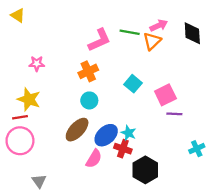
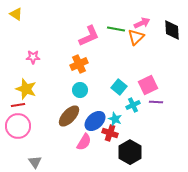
cyan square: (133, 84) -> (119, 87), moved
cyan cross: (197, 149) -> (133, 105), moved

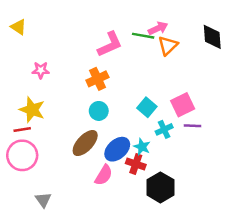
yellow triangle: (16, 14) -> (18, 27), moved
pink arrow: (142, 23) -> (158, 28), moved

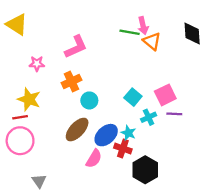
yellow triangle: (18, 27) -> (17, 24), size x1.5
pink arrow: (158, 28) -> (143, 26), turned 102
pink L-shape: (110, 44) -> (76, 47), moved
orange triangle: (168, 46) -> (152, 41), turned -36
orange cross: (97, 79) -> (71, 81), moved

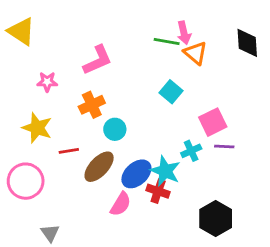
cyan square: (133, 97) -> (171, 92), moved
red line: (20, 117) -> (69, 151), moved
cyan star: (128, 133) -> (165, 171), size x1.5
black hexagon: (145, 170) -> (216, 219), moved

